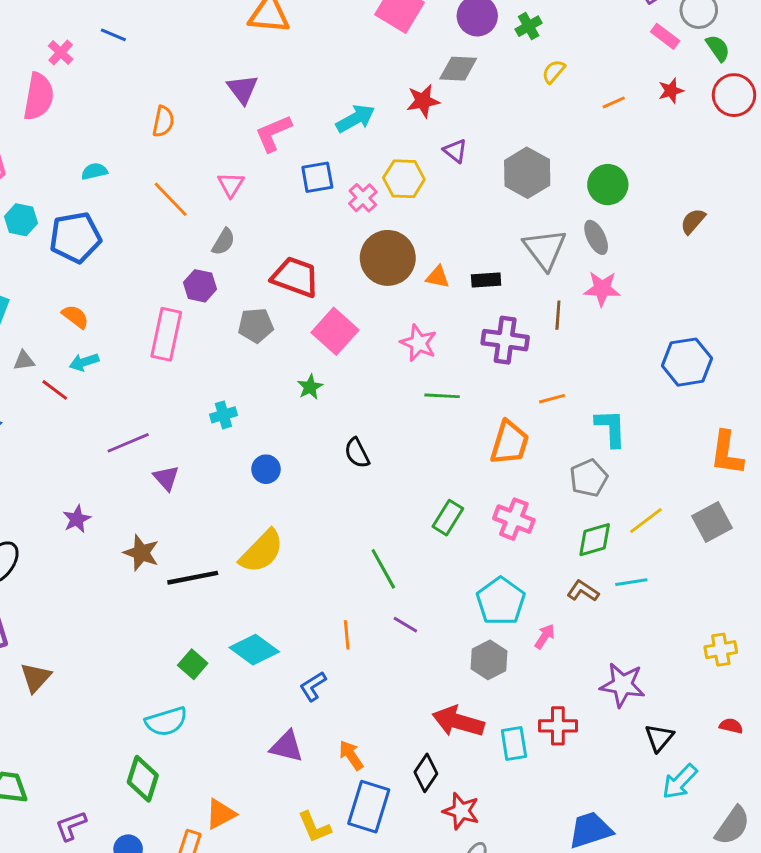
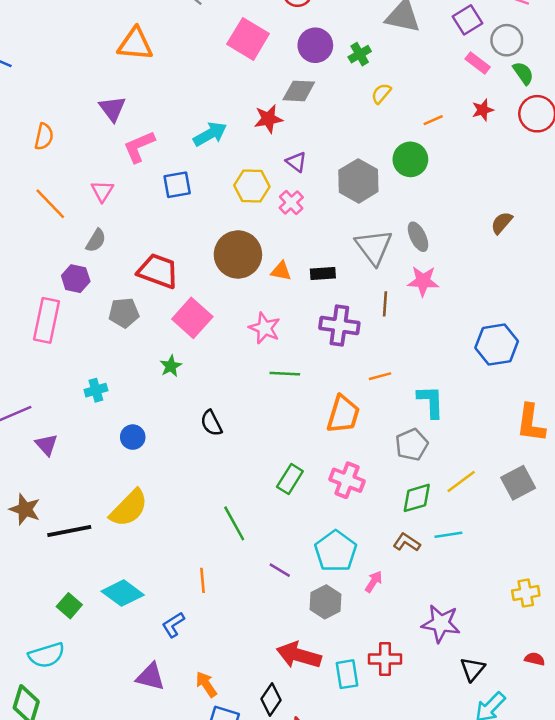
green circle: (608, 185) -> (410, 159), moved
pink cross: (363, 198) -> (291, 202), moved
purple line: (405, 625) -> (280, 570), moved

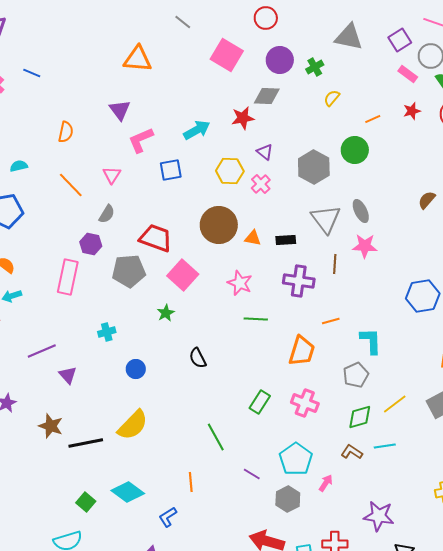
gray pentagon: (124, 313) -> (129, 271), size x1.4

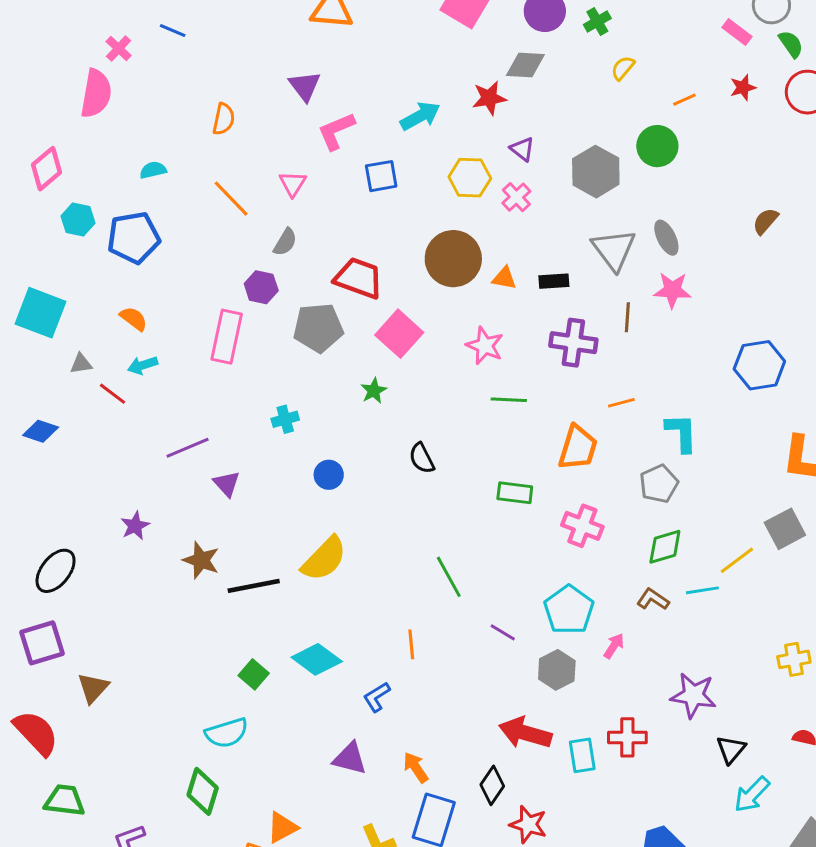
green rectangle: (260, 402) -> (515, 493), moved, turned 65
yellow line: (395, 404) -> (737, 560), moved

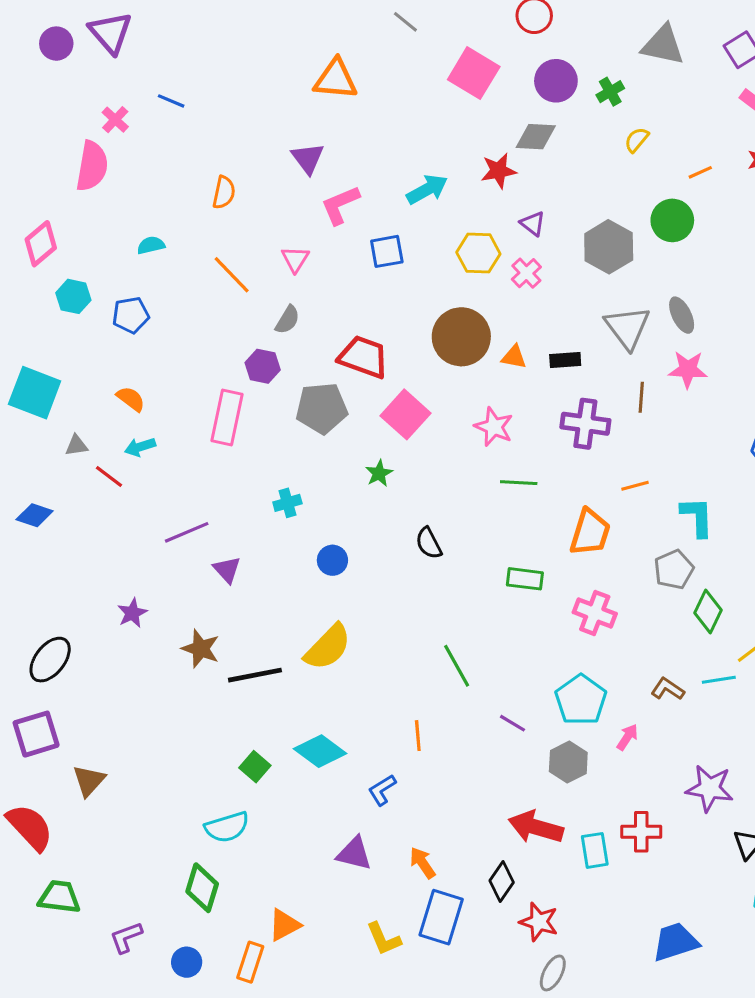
blue pentagon: (134, 238) -> (131, 315), size x0.7
green diamond: (665, 547) -> (708, 611), moved, turned -48

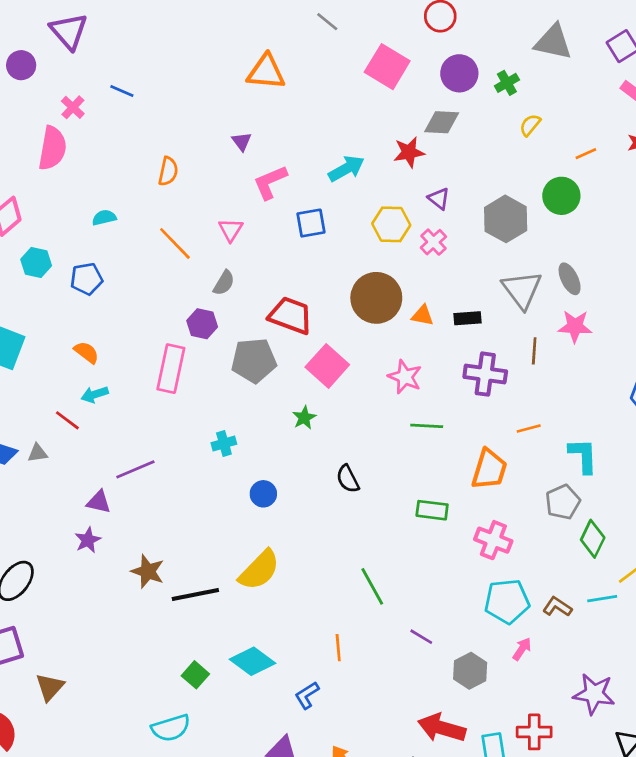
purple circle: (56, 44) -> (21, 65), moved
purple triangle: (308, 158) -> (242, 141), size x0.7
gray triangle: (76, 445) -> (37, 453), moved
purple triangle: (227, 570) -> (99, 502), moved, turned -35
cyan pentagon: (581, 700) -> (507, 601), moved, turned 30

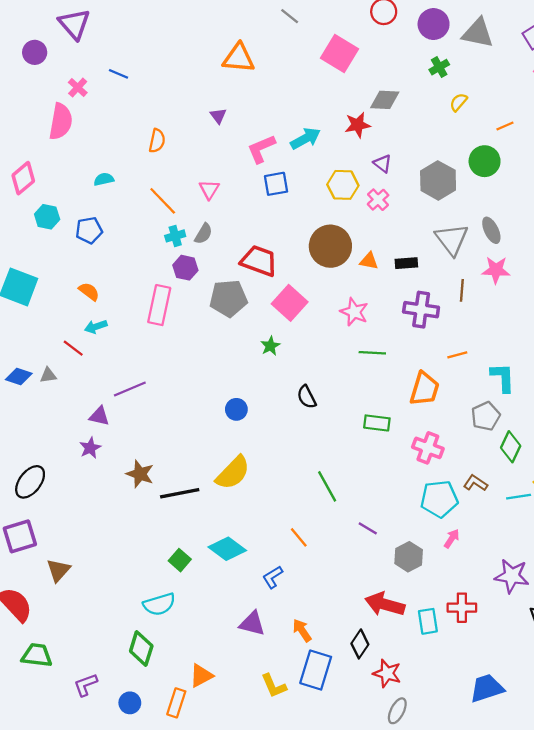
purple circle: (459, 73) -> (434, 24), moved
pink L-shape: (270, 182) -> (261, 149), moved
cyan cross: (224, 443) -> (175, 236), moved
brown L-shape: (557, 607) -> (475, 483), moved
orange line: (338, 648) -> (299, 537), turned -35

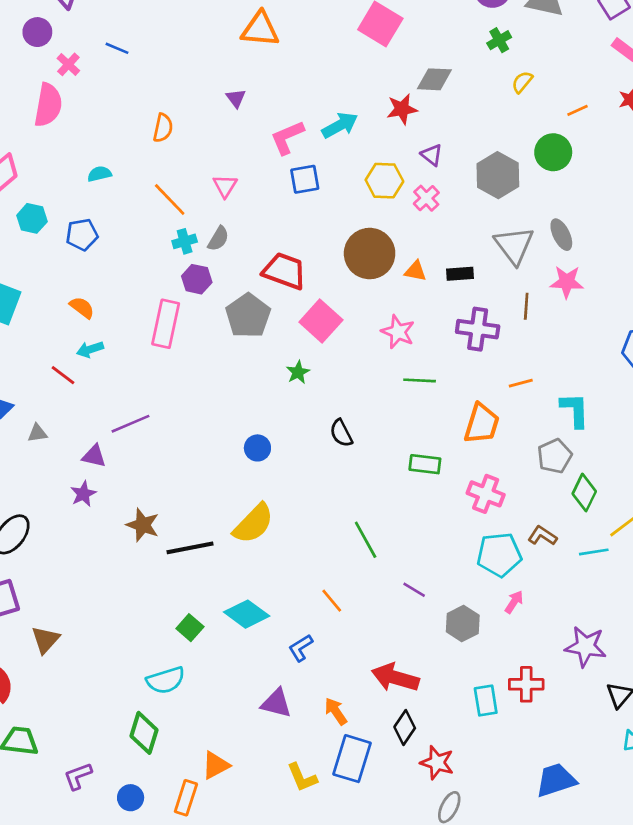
purple circle: (35, 52) -> (37, 32), moved
gray pentagon: (228, 298) -> (248, 316), turned -30
gray triangle: (48, 375) -> (37, 433), moved
red arrow: (385, 604) -> (395, 678), moved

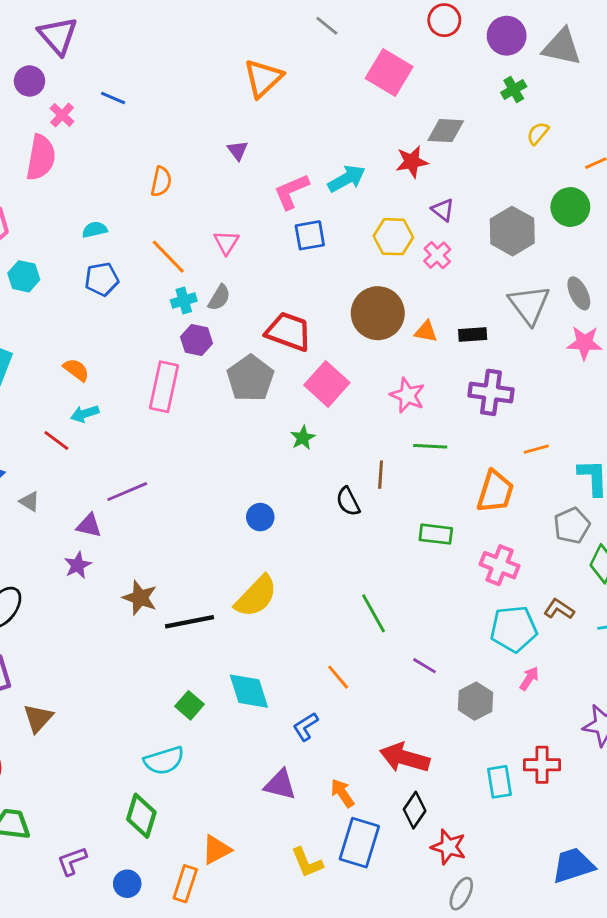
orange triangle: (260, 29) -> (263, 78), turned -48
blue pentagon: (82, 235) -> (102, 279), moved
brown line: (526, 306) -> (381, 475), moved
gray triangle: (37, 433) -> (30, 501), turned 40
cyan diamond: (247, 614) -> (249, 691), turned 36

